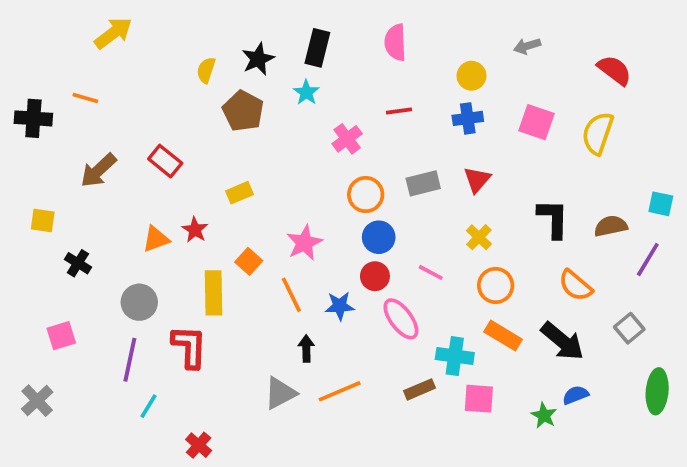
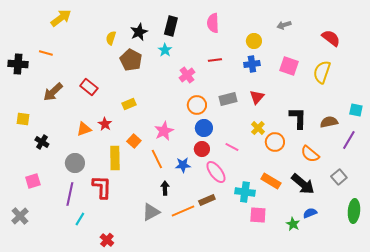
orange circle: (496, 285) -> (275, 142), moved
brown rectangle: (420, 389) -> (207, 200), moved

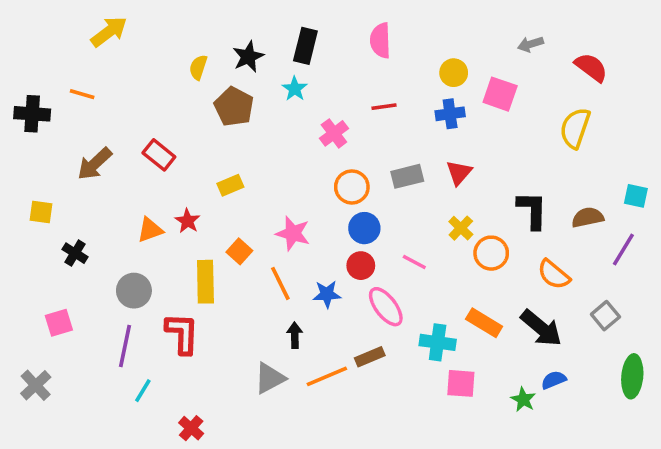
gray arrow: (284, 25) -> (530, 44), moved
pink square: (289, 66) -> (500, 94), moved
pink star: (164, 131) -> (293, 233), turned -30

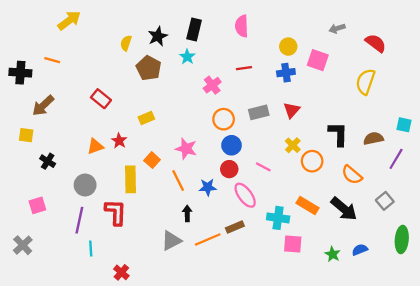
brown arrow: (95, 164) -> (43, 106), moved
blue semicircle: (554, 380) -> (360, 250), moved
cyan line: (143, 391) -> (91, 249), turned -35

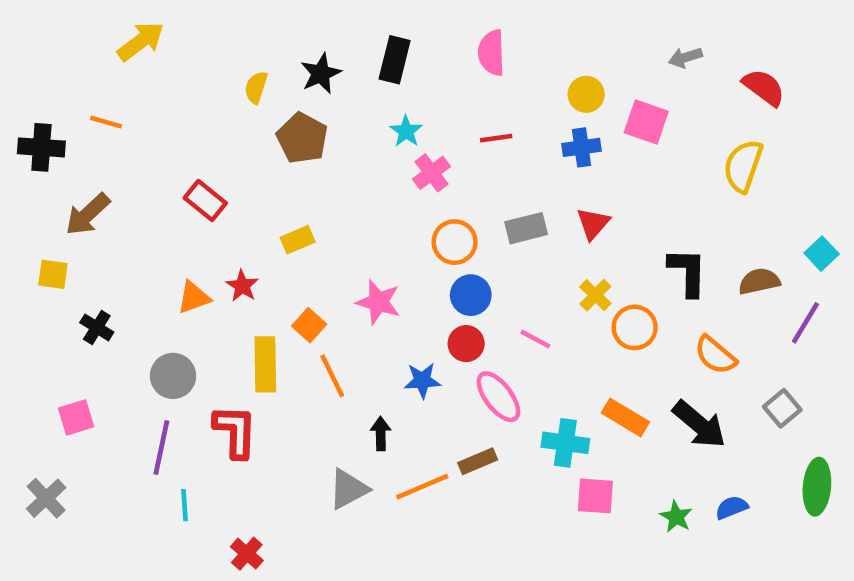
cyan star: (187, 57) -> (406, 131), moved
cyan square: (404, 125) -> (822, 254), turned 35
orange line: (178, 180) -> (332, 376), moved

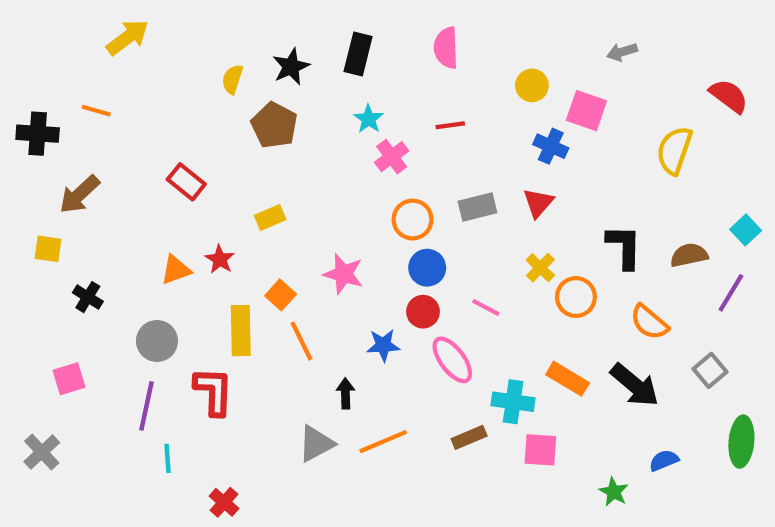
red semicircle: (764, 87) -> (729, 96), moved
blue cross: (582, 147) -> (551, 146), moved, turned 32
brown rectangle: (478, 461) -> (469, 437), moved
green star: (676, 517) -> (614, 492), moved

